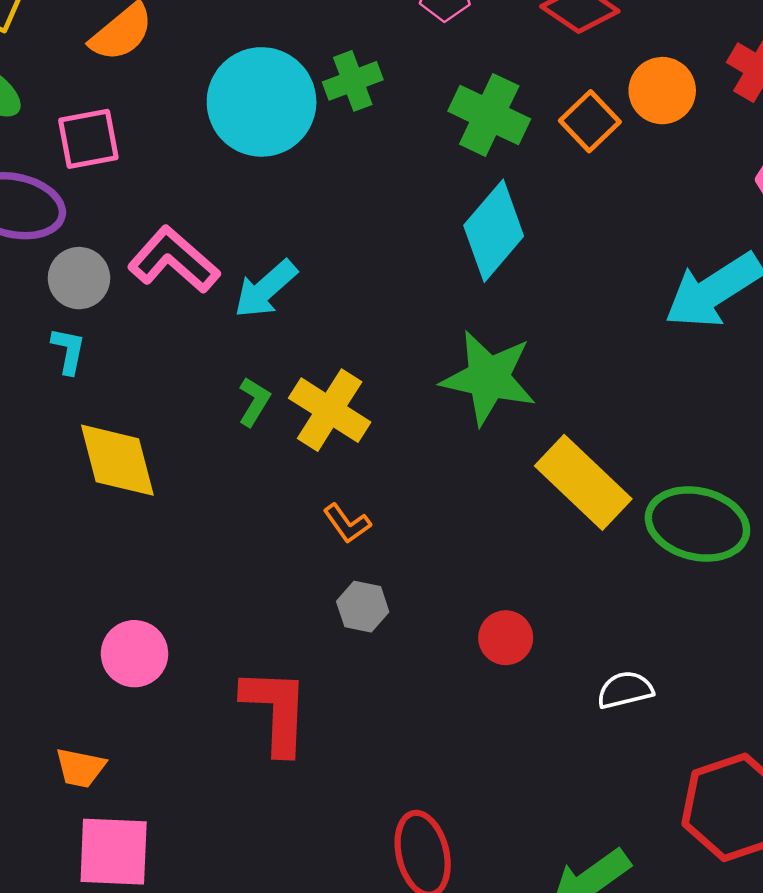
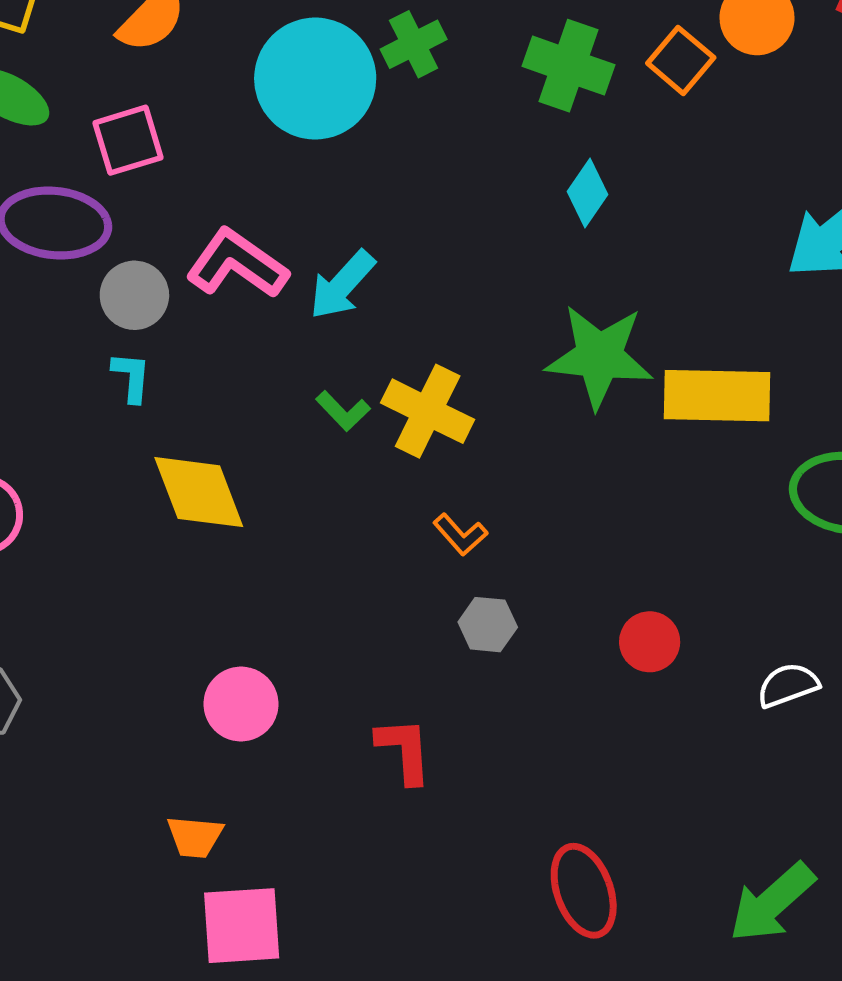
cyan diamond: (494, 231) -> (587, 193), size x0.6
green L-shape: (254, 402) -> (343, 411), turned 111
yellow rectangle: (583, 482) -> (717, 396), moved, turned -36
red L-shape: (276, 711) -> (404, 750), size x0.7

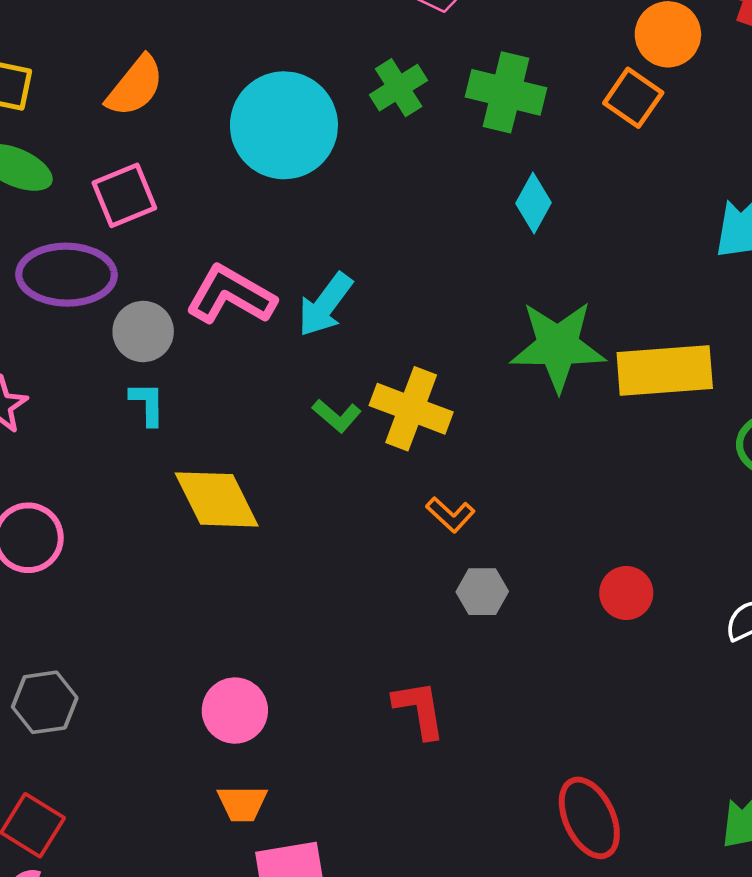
green cross: (414, 44) -> (399, 88), moved
orange square: (681, 60) -> (633, 98), moved
pink circle: (241, 704) -> (235, 711), moved

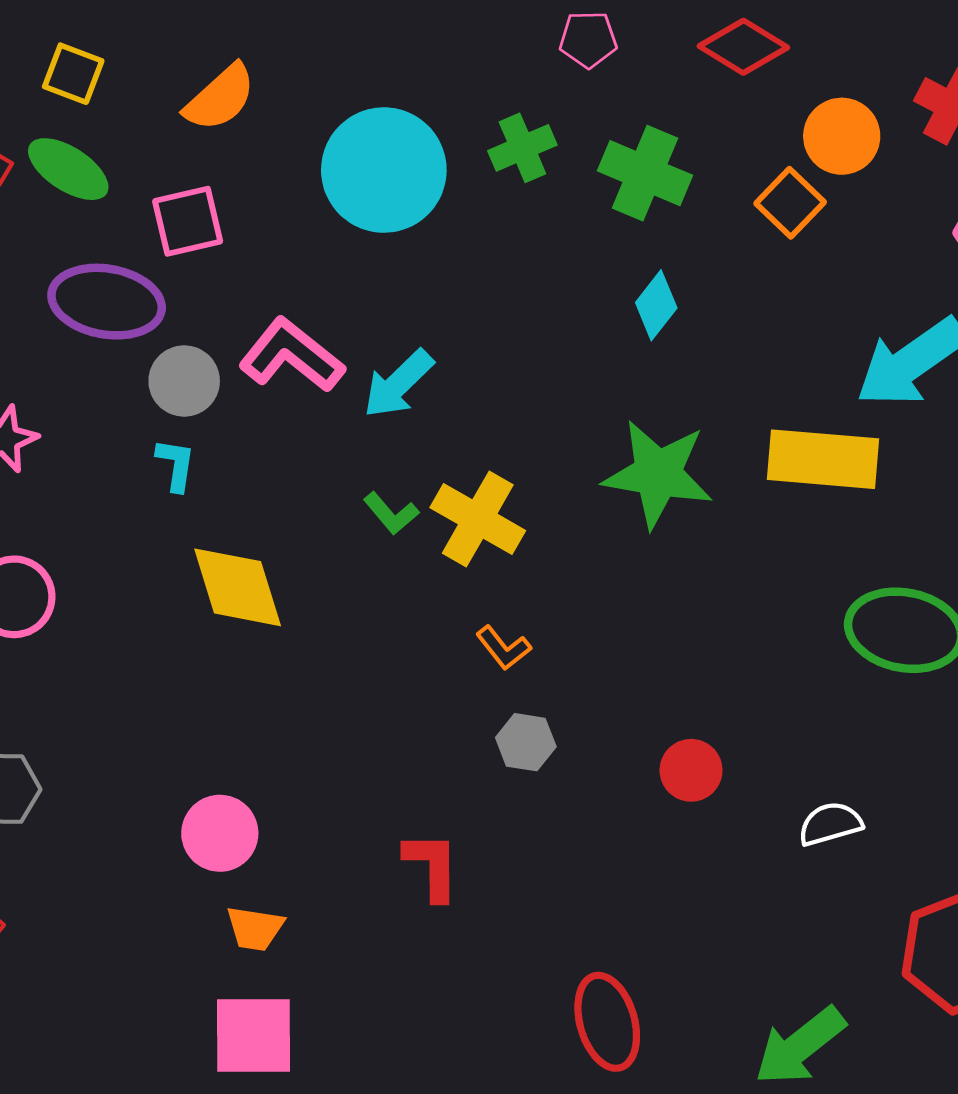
yellow rectangle: (665, 370) -> (823, 459), moved
orange trapezoid: (242, 803) -> (255, 928), moved

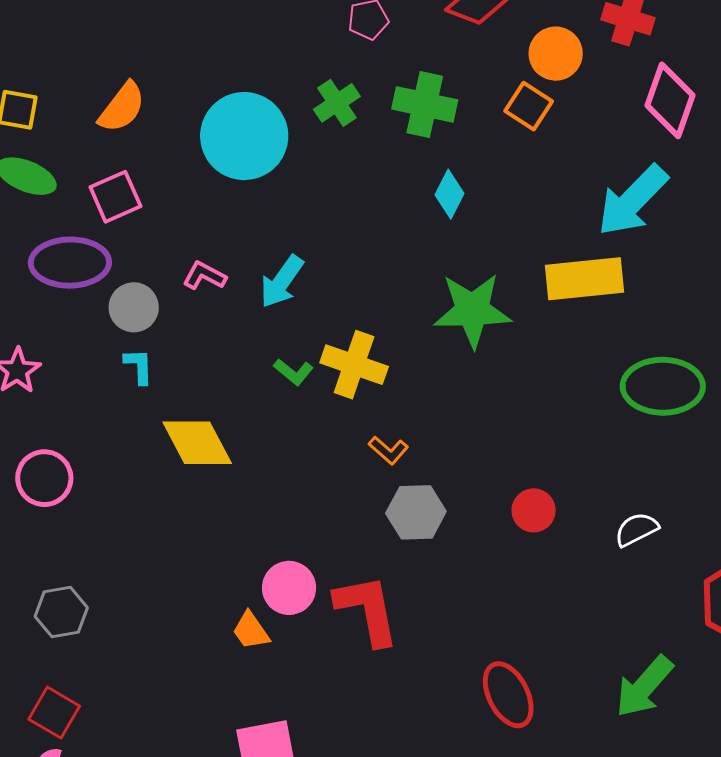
pink L-shape: (292, 355) -> (204, 276), size x0.6
gray hexagon: (526, 742) -> (416, 512), size x1.4
pink circle: (220, 833) -> (289, 588), moved
red L-shape: (432, 866) -> (367, 610), size x1.5
orange trapezoid: (255, 928) -> (251, 631), moved, turned 57

